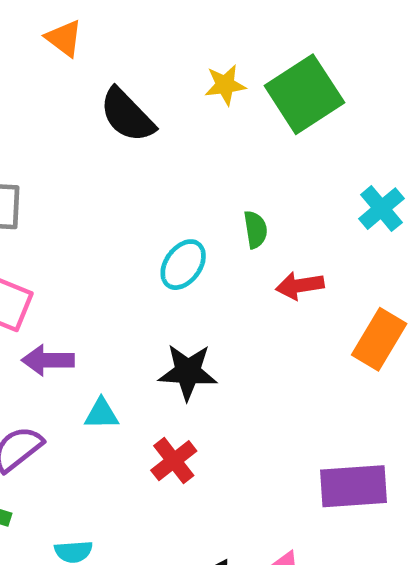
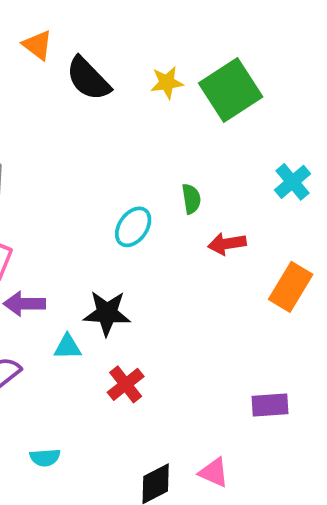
black semicircle: (127, 115) -> (88, 79), moved
black star: (188, 372) -> (107, 313), moved
purple rectangle: (353, 486) -> (270, 405), size x0.7

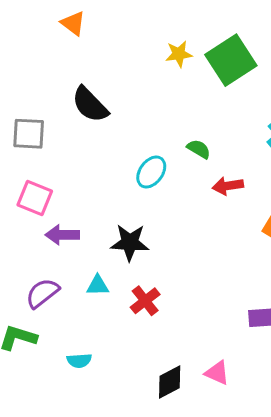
black semicircle: (88, 79) -> (90, 105), moved
green semicircle: (191, 199) -> (199, 149), turned -50
cyan triangle: (68, 347) -> (98, 285), moved

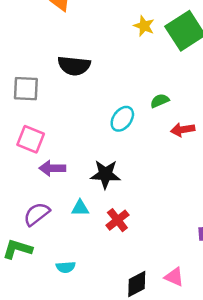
yellow star: (179, 54) -> (144, 26), turned 30
black semicircle: (90, 105) -> (74, 66), turned -40
green semicircle: (199, 149) -> (160, 101), turned -54

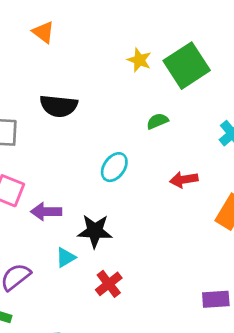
green semicircle: (160, 101) -> (157, 121), moved
purple arrow: (52, 168) -> (46, 212), moved
cyan triangle: (80, 208) -> (66, 257), moved, turned -30

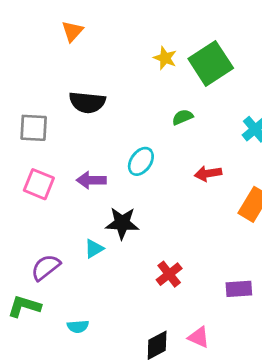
orange triangle: (43, 32) -> (72, 31), turned 35
purple arrow: (46, 212) -> (91, 180), moved
red cross: (109, 284) -> (169, 274), moved

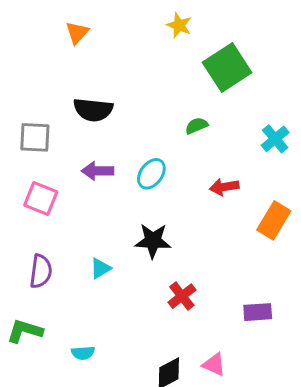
yellow star: (165, 58) -> (179, 25), moved
purple arrow: (91, 180) -> (98, 171), moved
black star: (122, 223) -> (153, 241), moved
purple semicircle: (46, 267) -> (41, 271), moved, turned 136

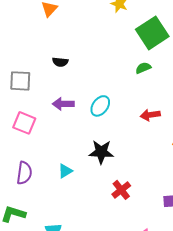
black semicircle: (93, 110) -> (60, 62), size x0.6
green semicircle: (197, 126) -> (143, 68), moved

